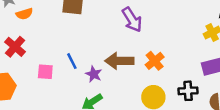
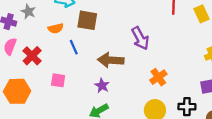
orange semicircle: (24, 14) -> (56, 28), moved
blue line: (72, 61) -> (74, 47), moved
brown arrow: (119, 61) -> (111, 60), moved

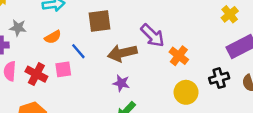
brown square: (87, 20) -> (99, 21), moved
purple arrow: (140, 38) -> (153, 35), moved
pink square: (58, 80) -> (63, 69), moved

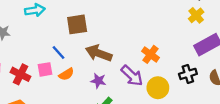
purple arrow: (153, 35) -> (132, 76), moved
orange semicircle: (53, 37) -> (66, 74), moved
brown arrow: (122, 53) -> (99, 53), turned 35

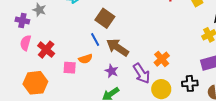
brown square: (77, 24) -> (105, 18), turned 30
blue line: (58, 52) -> (95, 40), moved
pink square: (45, 69) -> (70, 68), moved

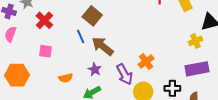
red cross: (46, 50) -> (44, 20), moved
orange semicircle: (85, 59) -> (66, 78), moved
pink square: (70, 68) -> (45, 51), moved

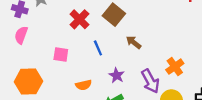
red cross: (44, 20) -> (79, 19), moved
blue line: (81, 36) -> (98, 48), moved
brown arrow: (103, 46) -> (134, 42), moved, size x0.6

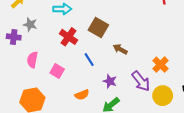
pink semicircle: (21, 35) -> (32, 60), moved
pink square: (61, 54) -> (57, 71), turned 32

